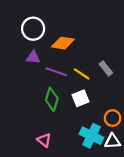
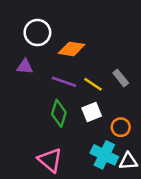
purple triangle: (33, 57) -> (25, 67), moved
orange circle: (113, 118) -> (121, 127), moved
pink triangle: (44, 140) -> (50, 160), size x1.5

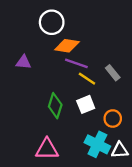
white circle: (37, 33) -> (52, 22), moved
purple line: (64, 82) -> (76, 63), moved
pink triangle: (50, 160) -> (47, 149), turned -40

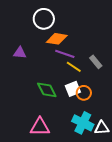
green diamond: (55, 106) -> (47, 90), turned -45
orange circle: (113, 119) -> (84, 93), moved

